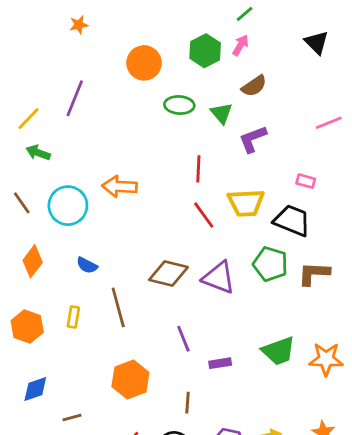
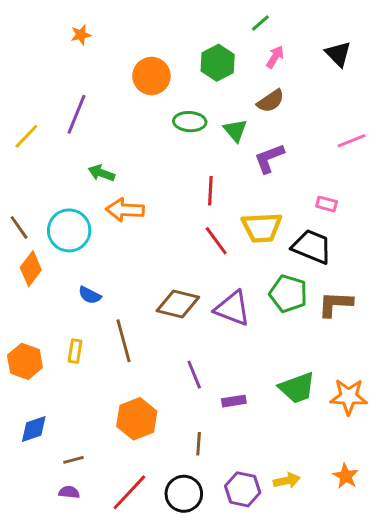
pink arrow: (240, 45) -> (275, 57), moved
green arrow: (38, 153) -> (101, 173), moved
orange diamond: (33, 261) -> (31, 269), moved

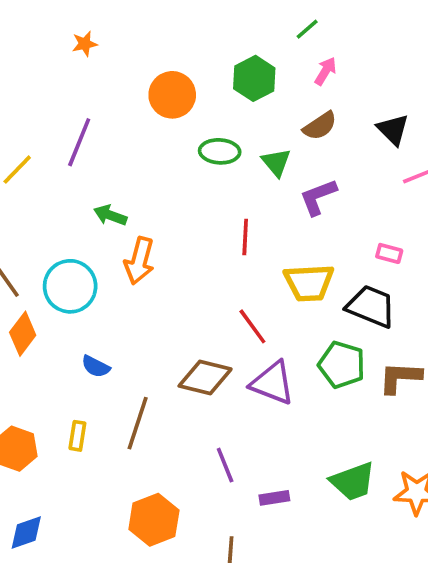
black triangle: (338, 54) -> (393, 129), moved
orange arrow: (125, 210) -> (139, 261), turned -78
red line: (216, 241) -> (252, 326), moved
brown line: (124, 341) -> (138, 423), turned 33

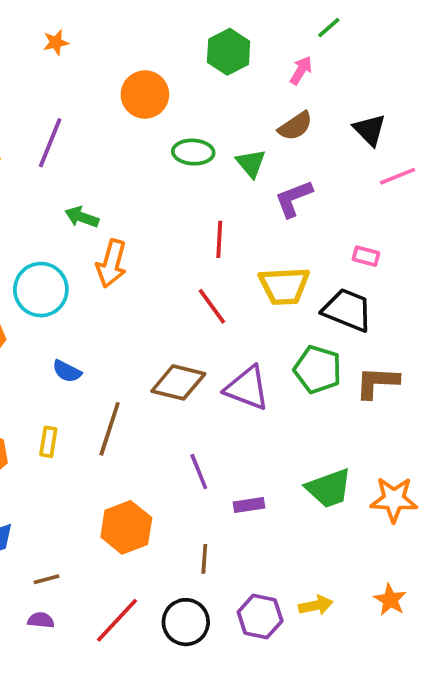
green line: (307, 29) -> (329, 28), moved
green hexagon: (254, 78) -> (229, 52), moved
red line: (252, 326) -> (212, 306), moved

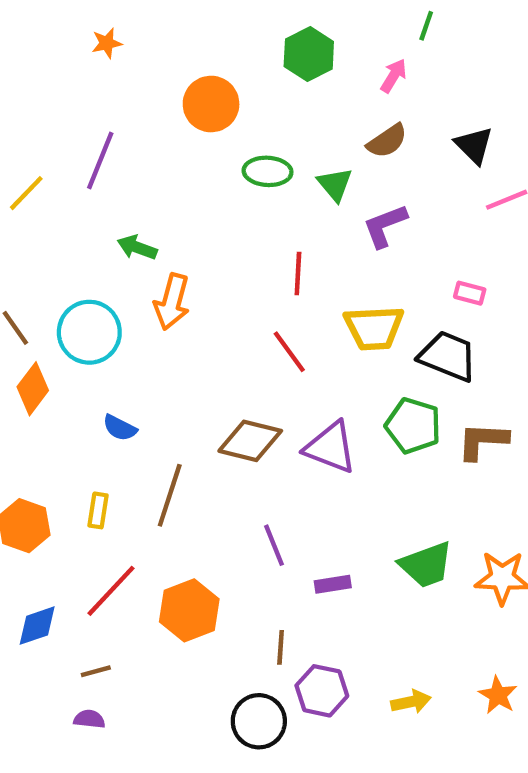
green line: (329, 28) -> (426, 26), turned -30
purple hexagon: (260, 616) -> (322, 691), moved
red line: (117, 620) -> (111, 591), moved

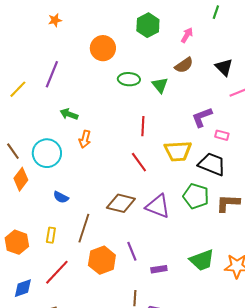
green line: (426, 26) -> (216, 12), moved
purple L-shape: (385, 226) -> (202, 117), moved
orange arrow: (172, 302) -> (85, 139), size x0.7
orange hexagon: (189, 610) -> (102, 260), moved

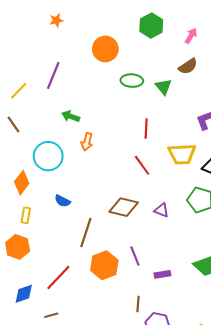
brown line: (13, 151) -> (13, 124), moved
purple triangle: (158, 206) -> (161, 210), size x0.6
yellow rectangle: (51, 235) -> (26, 215), moved

